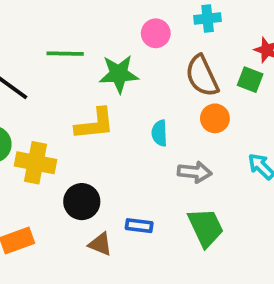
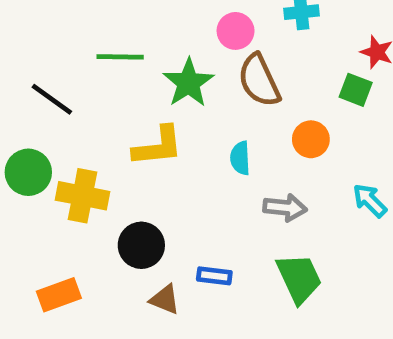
green star: (119, 74) -> (188, 83), turned -30
brown semicircle: (202, 76) -> (259, 80), moved

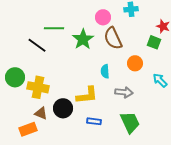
black line: (52, 99) -> (37, 45), moved
yellow L-shape: (158, 146) -> (87, 95), moved
cyan arrow: (370, 201) -> (160, 80), moved
brown triangle: (165, 299) -> (41, 113), moved

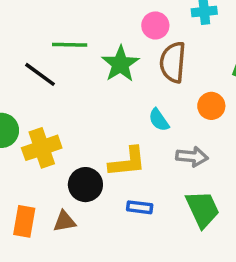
brown semicircle: (113, 38) -> (173, 62), turned 30
cyan semicircle: (105, 71) -> (159, 120), turned -32
yellow cross: (38, 87) -> (42, 148), turned -30
brown triangle: (41, 113) -> (64, 221), moved, turned -32
orange rectangle: (28, 129) -> (24, 221), turned -60

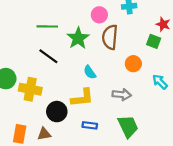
black line: (40, 74) -> (48, 56), moved
cyan semicircle: (159, 120) -> (90, 72), moved
yellow cross: (42, 148) -> (30, 89), turned 30

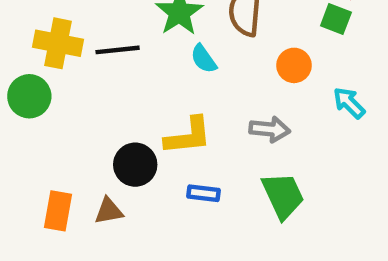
black line: (48, 56) -> (118, 50), turned -42
cyan semicircle: (90, 72) -> (204, 59), moved
yellow cross: (30, 89) -> (58, 43), moved

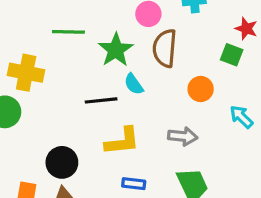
black line: (118, 50) -> (101, 100), moved
black circle: (135, 165) -> (62, 162), moved

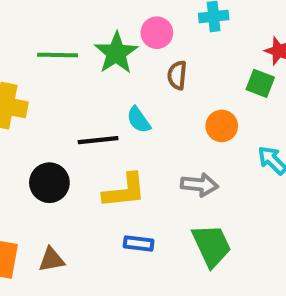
brown semicircle: (165, 48) -> (177, 75), size x0.6
green star: (116, 50) -> (116, 53), moved
black circle: (62, 162) -> (49, 183), moved

